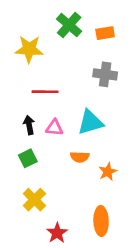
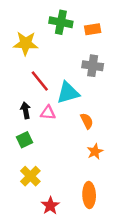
green cross: (69, 25) -> (61, 22), turned -30
red line: (45, 92) -> (40, 81), turned 50
cyan triangle: (90, 122) -> (68, 93), moved
orange semicircle: (80, 157) -> (87, 121), moved, turned -119

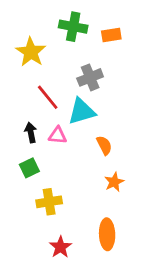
yellow star: (26, 43) -> (31, 52), turned 30
gray cross: (93, 66) -> (90, 77), moved, turned -30
yellow cross: (30, 176) -> (49, 202), moved, turned 36

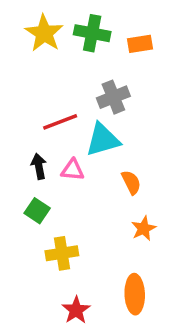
yellow star: (31, 52) -> (44, 33), moved
red line: (48, 97) -> (60, 122), turned -72
green square: (29, 168) -> (37, 211), turned -30

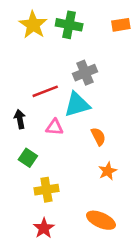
orange rectangle: (140, 44) -> (121, 25), moved
black arrow: (39, 166) -> (20, 119), moved
orange ellipse: (135, 294) -> (101, 220), turned -64
red star: (76, 310) -> (44, 228), moved

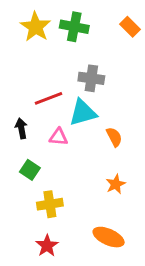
orange rectangle: (121, 25) -> (130, 27), turned 54
gray cross: (85, 73) -> (91, 78), turned 30
orange semicircle: (98, 136) -> (114, 137), moved

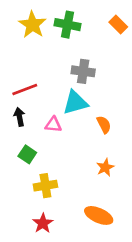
red line: (48, 98) -> (25, 90), moved

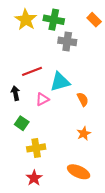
gray cross: (83, 71) -> (67, 41), moved
red line: (25, 90) -> (32, 71), moved
pink triangle: (53, 125) -> (42, 99), turned -32

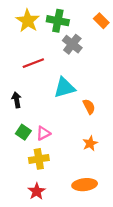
gray cross: (67, 41) -> (72, 44), turned 30
red line: (32, 71) -> (33, 63), moved
pink triangle: (42, 99) -> (43, 133), moved
orange ellipse: (79, 172) -> (85, 185), turned -30

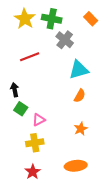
cyan triangle: (65, 88) -> (79, 70), moved
orange semicircle: (89, 107) -> (80, 96), turned 56
green square: (23, 132) -> (21, 109), moved

